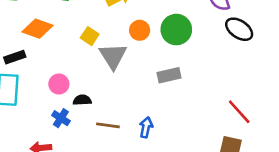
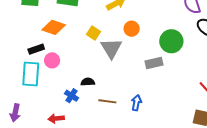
green circle: (176, 30) -> (171, 41), moved
pink circle: (59, 84) -> (52, 60), moved

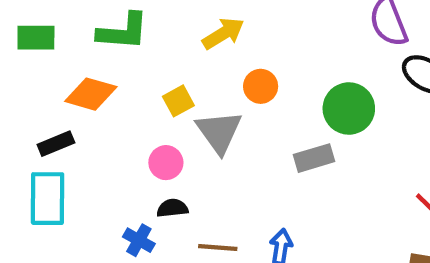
yellow square: (93, 33) -> (178, 101), turned 32
pink circle: (52, 60) -> (166, 163), moved

